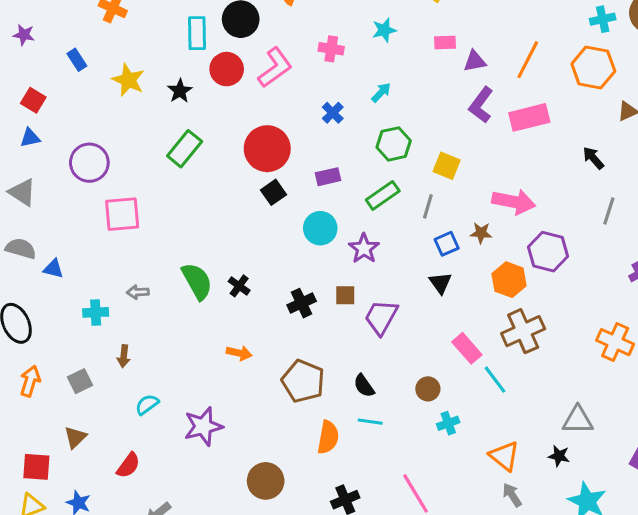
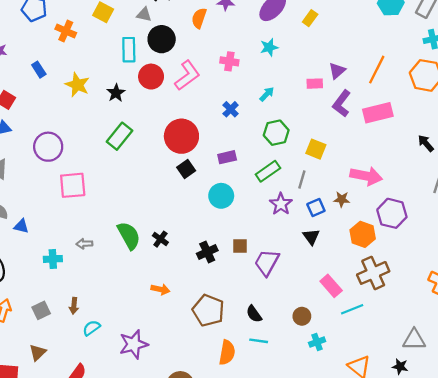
pink rectangle: (445, 43) -> (315, 84), moved
purple triangle: (475, 61) -> (337, 71), turned -30
purple star: (364, 248) -> (281, 204), moved
brown arrow: (124, 356) -> (74, 306), moved
cyan line: (495, 380) -> (352, 309), turned -75

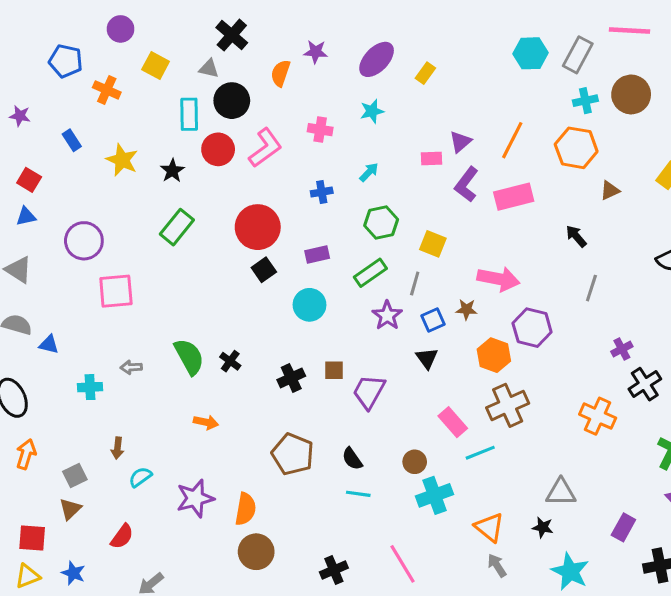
blue cross: (231, 109) -> (322, 192), turned 35
orange arrow: (160, 289) -> (206, 422), moved
gray square: (41, 310) -> (75, 476), moved
cyan cross: (317, 342) -> (434, 495), size x1.6
orange semicircle: (227, 352) -> (245, 509), moved

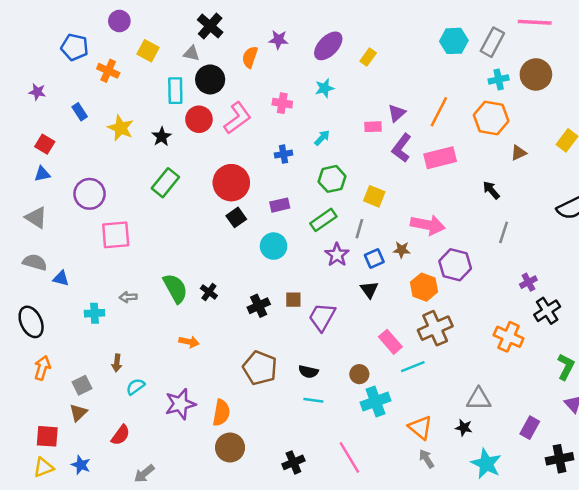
black semicircle: (352, 459) -> (308, 372), turned -42

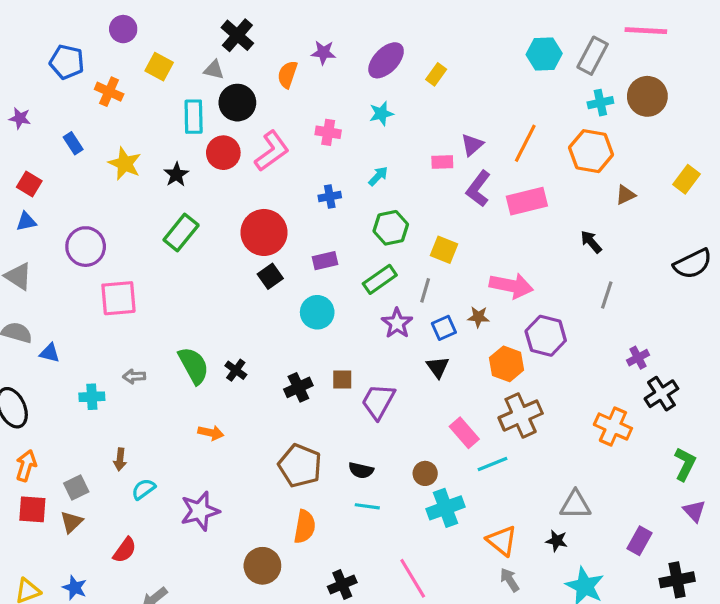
orange semicircle: (221, 413) -> (305, 527), moved
red square: (47, 436) -> (32, 509), moved

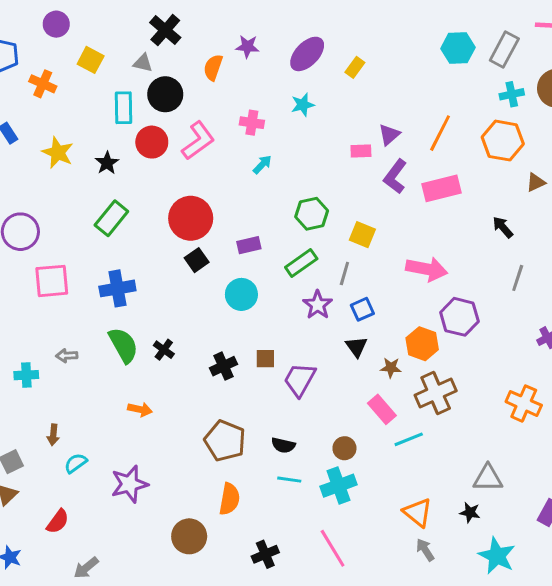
cyan arrow: (378, 176) -> (262, 164), moved
blue cross: (330, 196) -> (117, 288), moved, size x1.6
brown star: (478, 317) -> (391, 368), moved
cyan cross: (446, 508) -> (339, 486), moved

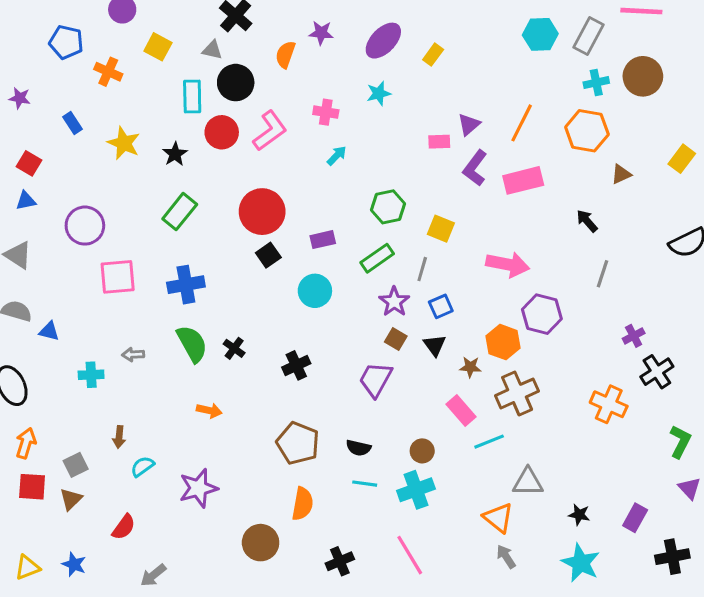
brown square: (265, 359) -> (396, 339), moved, turned 30
gray triangle: (488, 478) -> (528, 482), moved
black star: (470, 512) -> (579, 515), moved

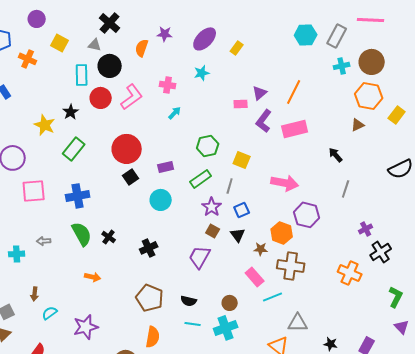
orange hexagon: (587, 131) -> (369, 96), moved
yellow star: (124, 143) -> (45, 125), moved
brown cross: (517, 393) -> (291, 266), turned 32

